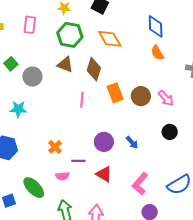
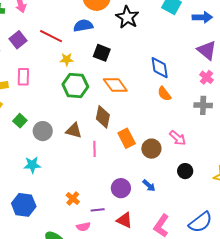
pink rectangle: (30, 25) -> (23, 77), moved
brown triangle: (65, 65) -> (74, 130), moved
brown circle: (141, 96) -> (151, 149), moved

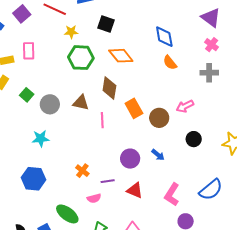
pink arrow: (178, 138) -> (185, 106), turned 114

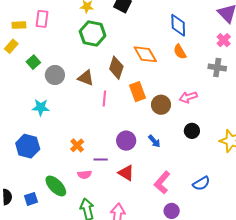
orange diamond: (121, 56) -> (145, 54), moved
blue semicircle: (211, 190) -> (201, 183), size x0.7

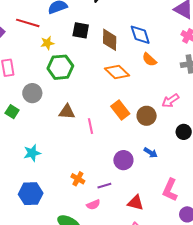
brown diamond: (116, 68) -> (110, 40), moved
gray circle: (55, 75) -> (32, 93), moved
red triangle: (126, 173) -> (136, 203), moved

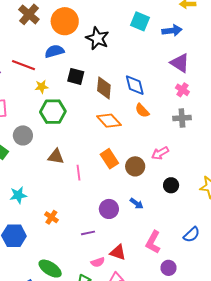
orange cross: (78, 179) -> (51, 217), moved
pink semicircle: (93, 205) -> (98, 262), moved

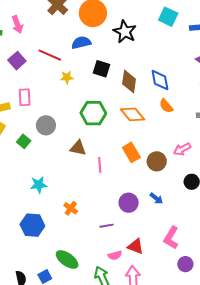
green hexagon: (53, 112) -> (93, 113), moved

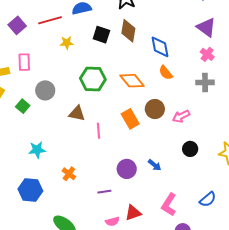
red line: (50, 55) -> (50, 20), turned -40
brown diamond: (129, 82) -> (128, 31), moved
brown circle: (157, 161) -> (155, 109), moved
red triangle: (136, 246) -> (133, 213), turned -42

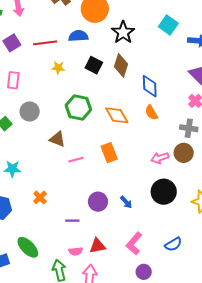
brown circle: (155, 109) -> (184, 153), moved
pink line: (99, 131) -> (76, 160), turned 70
black circle: (190, 149) -> (164, 192), size x1.6

